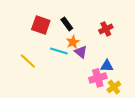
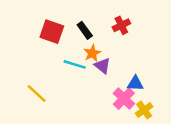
red cross: (106, 29) -> (121, 25), moved
yellow line: (28, 61) -> (37, 94), moved
pink cross: (98, 78) -> (124, 99), turned -30

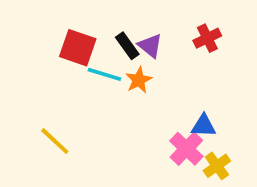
red cross: (121, 25) -> (207, 38), moved
cyan line: (75, 64) -> (104, 74), moved
purple triangle: (102, 66) -> (150, 46), moved

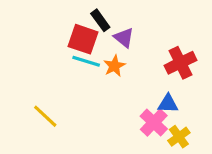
red cross: (207, 38) -> (180, 63), moved, size x1.4
black rectangle: (127, 46) -> (100, 20), moved
red square: (78, 48) -> (83, 39), moved

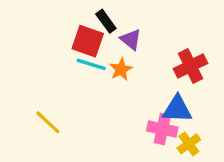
blue triangle: (168, 104) -> (177, 109), size x1.4
pink cross: (154, 123) -> (162, 129), turned -32

